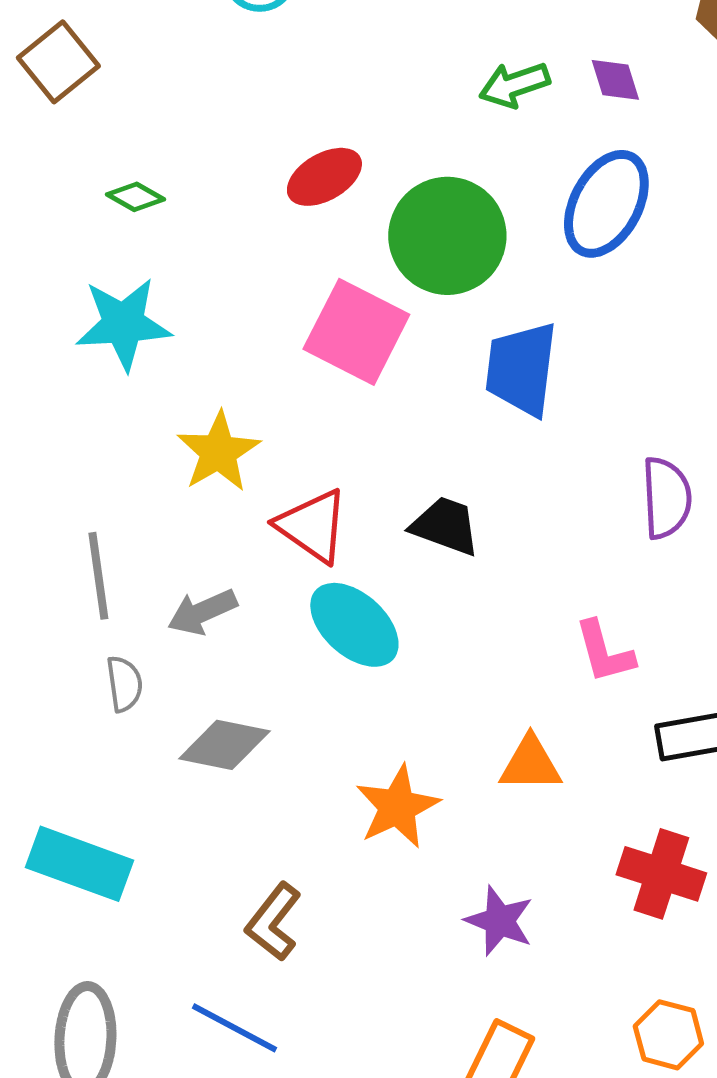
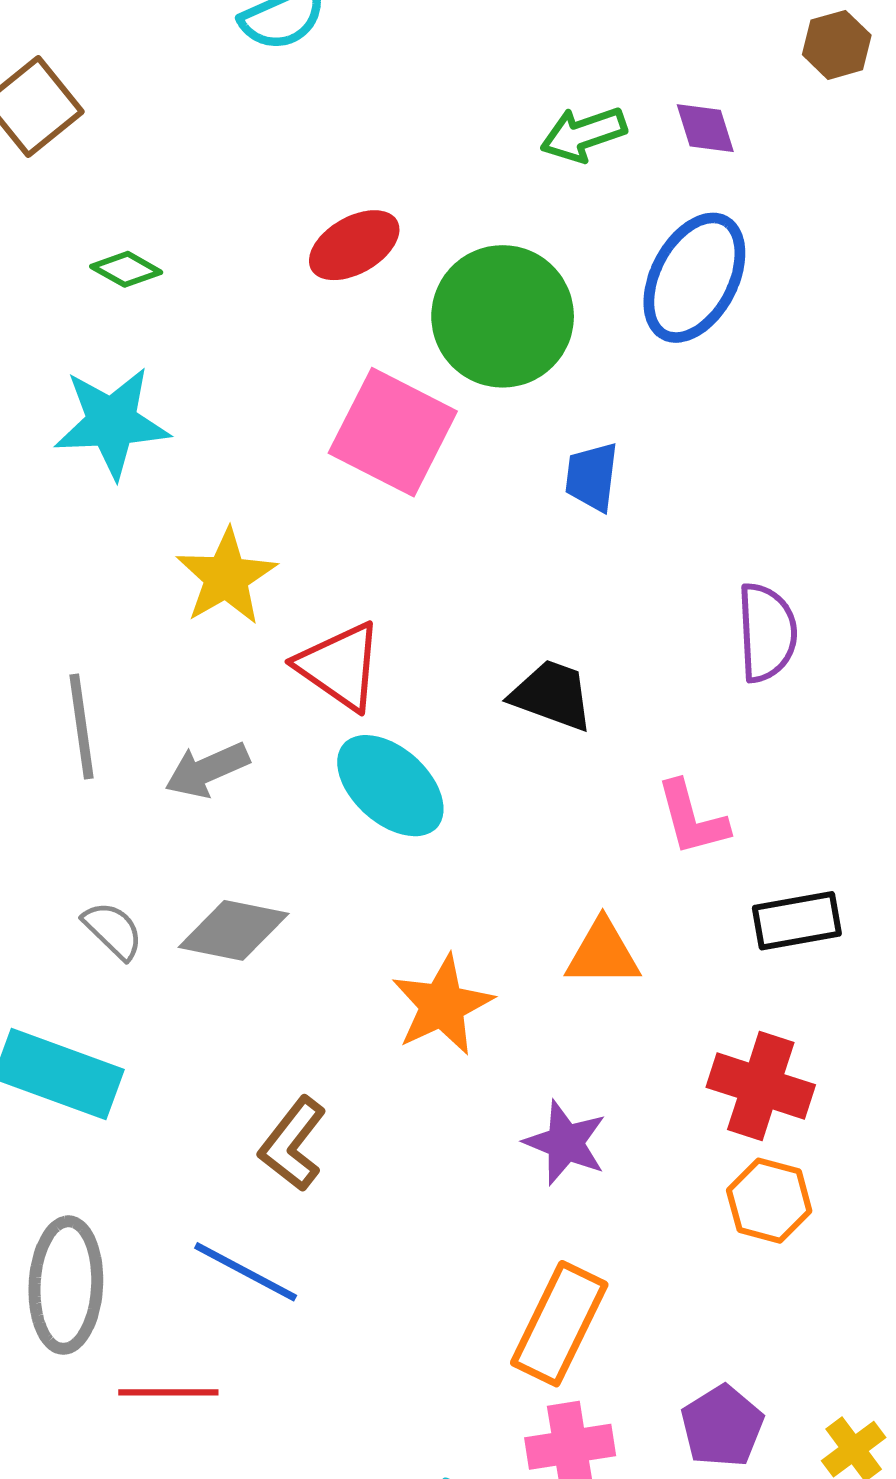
blue trapezoid: (521, 369) -> (592, 477), size x0.6
black trapezoid: (445, 526) -> (552, 695), moved
gray semicircle: (124, 684) -> (113, 930), moved, turned -38
orange hexagon: (668, 1035) -> (769, 1201), moved

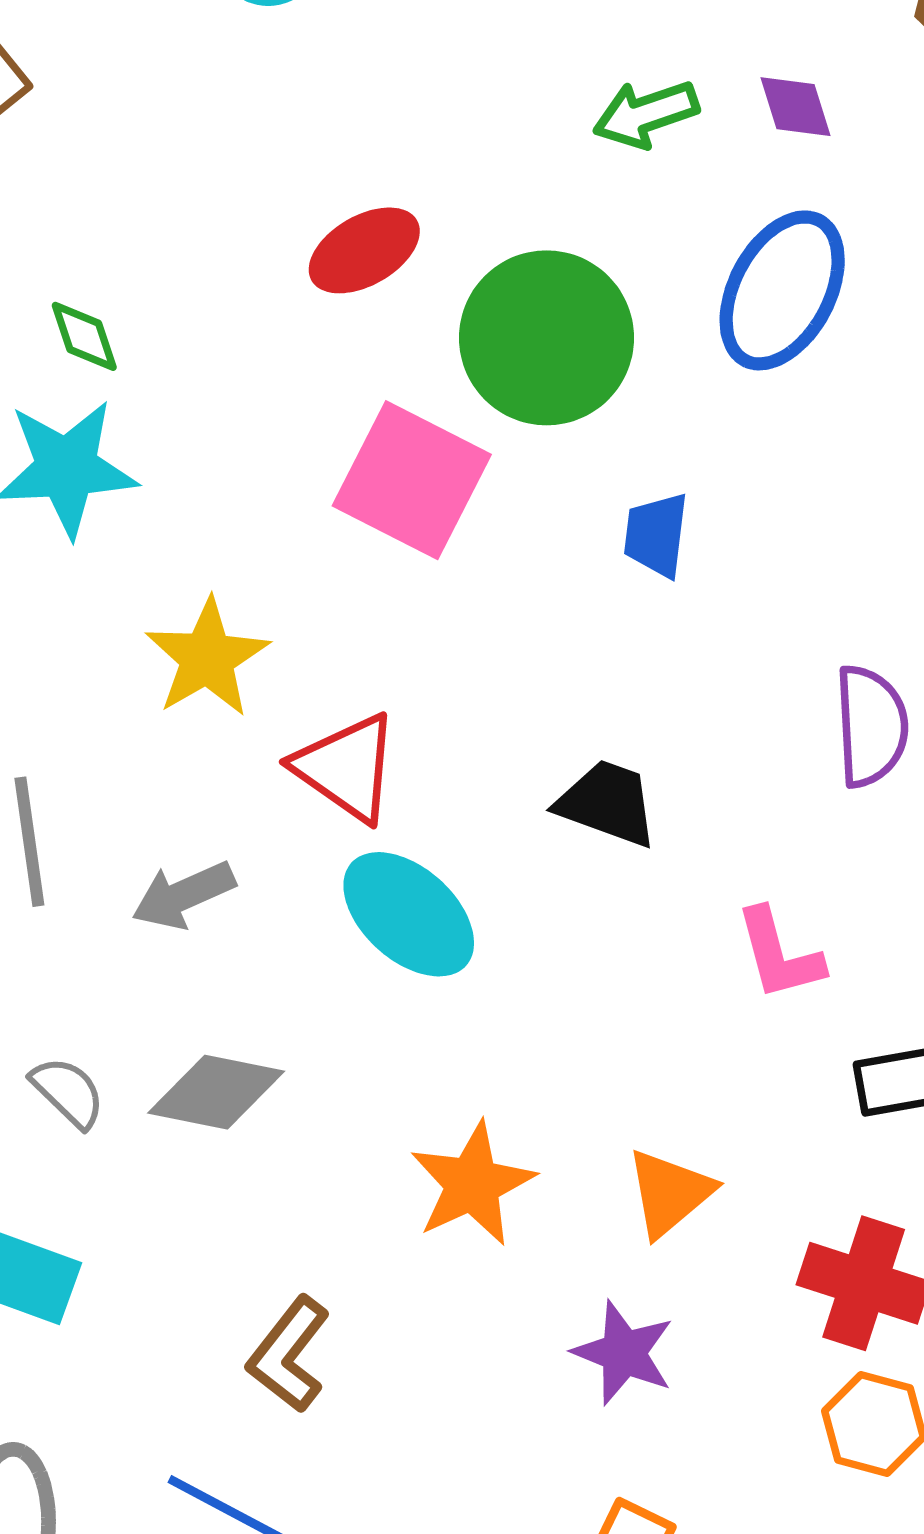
green diamond: (126, 269) -> (84, 336), moved, turned 42
orange triangle: (603, 953) -> (670, 1193), moved, turned -40

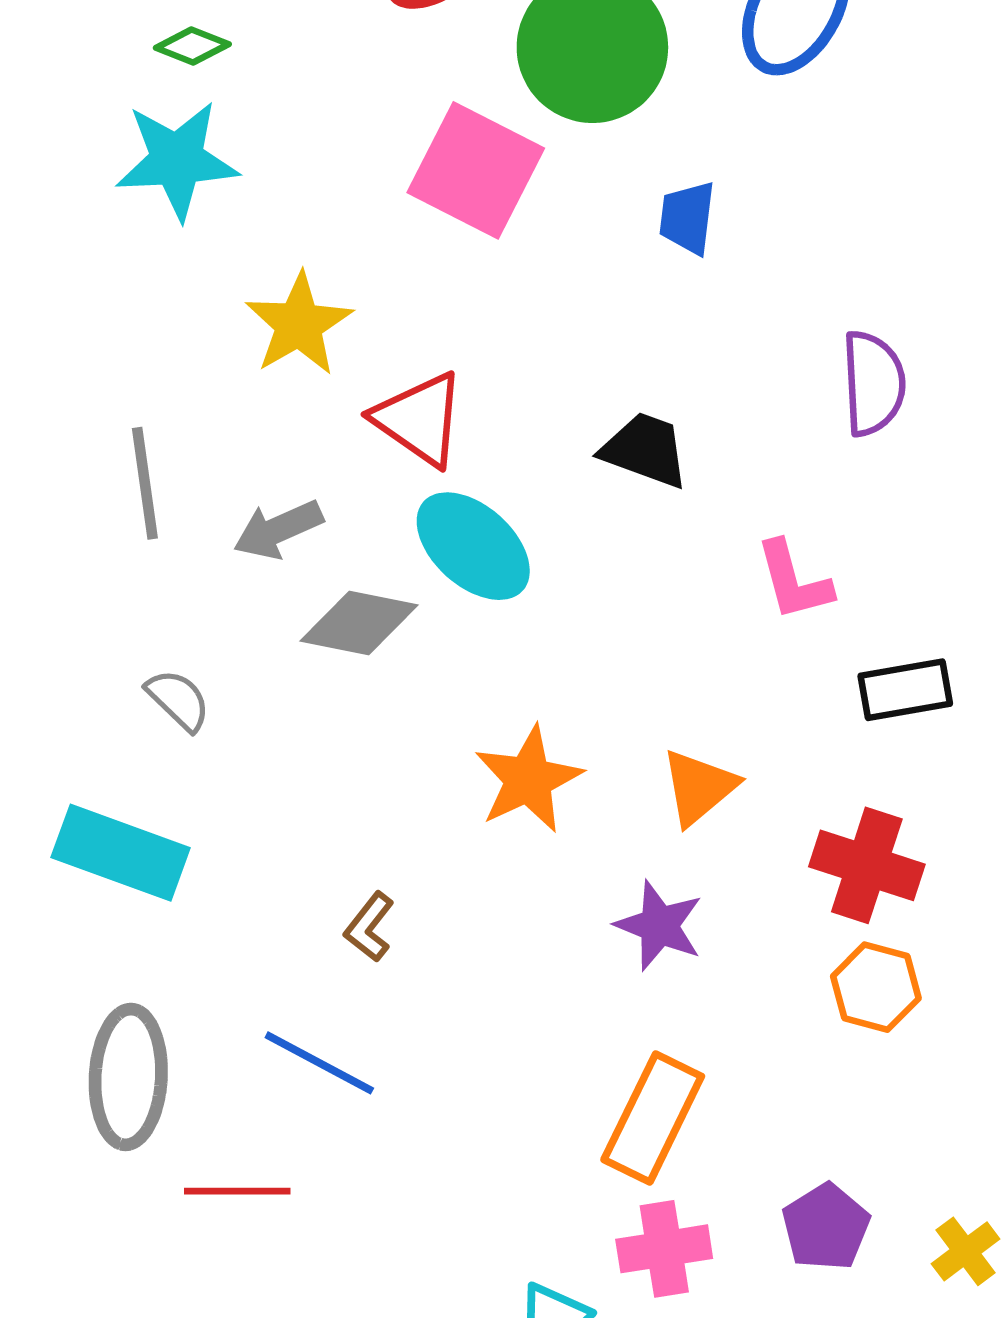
green diamond: (84, 336) -> (192, 46), turned -50
gray diamond: (216, 1092) -> (359, 623), moved
brown L-shape: (289, 1354) -> (369, 927), size x0.7

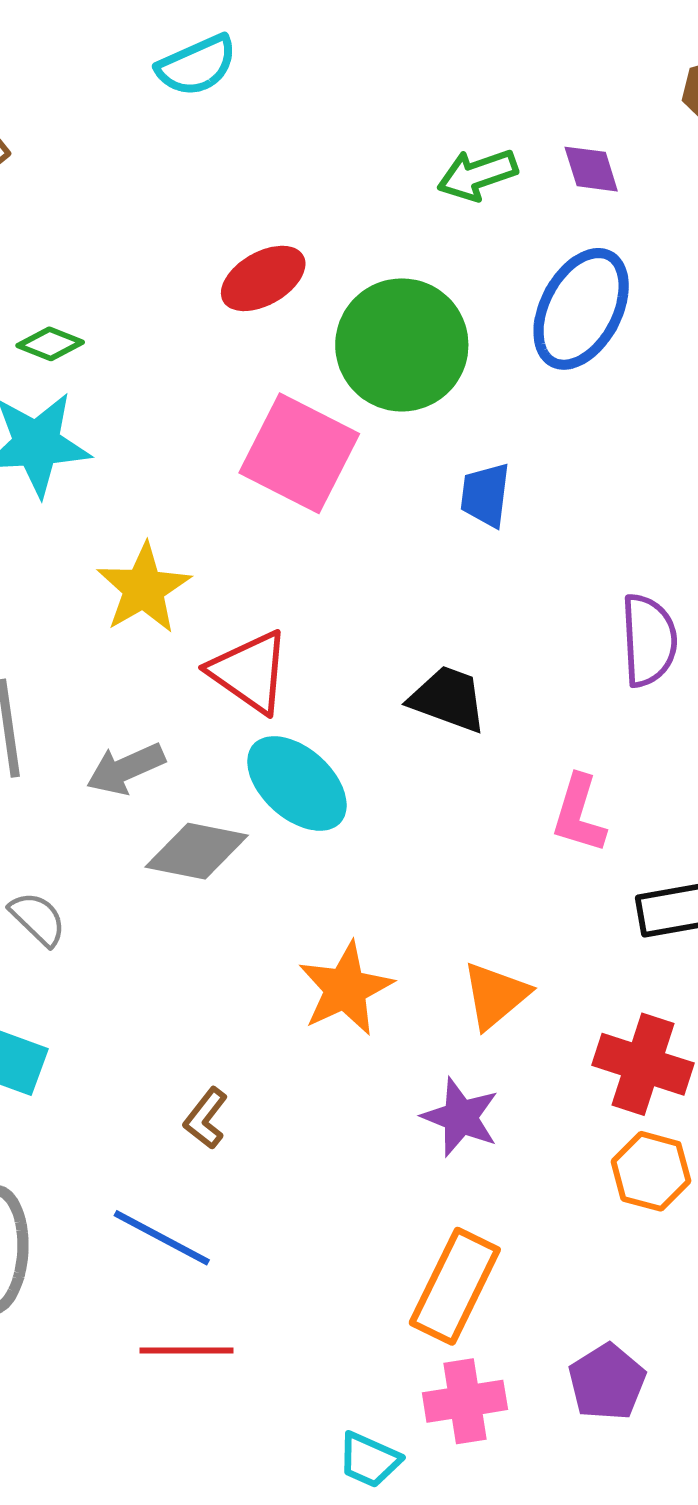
pink L-shape: (794, 581) -> (579, 814), turned 32
red line: (237, 1191) -> (187, 1351), moved

